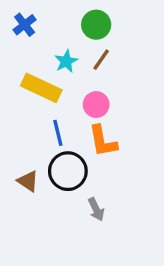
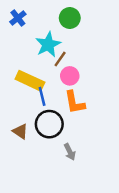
brown line: (101, 60) -> (60, 59), moved
cyan star: (66, 61) -> (48, 45), size x1.5
yellow rectangle: (41, 88) -> (30, 81), moved

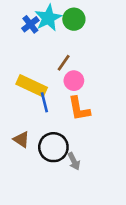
blue cross: (18, 18) -> (30, 24), moved
cyan star: (48, 45) -> (48, 18), moved
black circle: (49, 124) -> (53, 147), moved

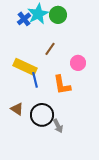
pink circle: (74, 81) -> (78, 63), moved

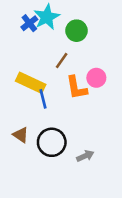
green circle: (58, 15) -> (77, 31), moved
orange L-shape: (62, 85) -> (77, 88), moved
gray arrow: (58, 126) -> (85, 156), moved, turned -88

